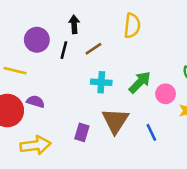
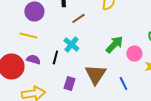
black line: (64, 50) -> (55, 57), moved
yellow line: (15, 71) -> (28, 35), moved
cyan cross: (101, 82) -> (71, 44), moved, turned 35

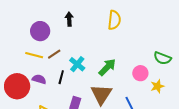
brown line: (78, 18) -> (54, 54), moved
green arrow: (114, 44) -> (107, 67), moved

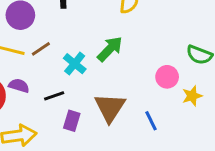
green arrow: (107, 67) -> (110, 49), moved
black line: (61, 77) -> (54, 96), moved, turned 56

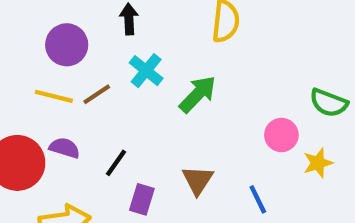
cyan cross: (75, 64) -> (146, 71), moved
black line: (54, 96) -> (116, 163), turned -36
brown triangle: (110, 108) -> (198, 180), size x0.7

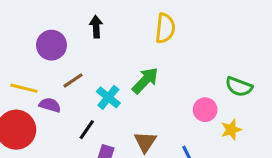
cyan cross: (146, 71) -> (108, 97), moved
yellow line: (54, 96) -> (24, 88), moved
purple semicircle: (65, 148) -> (50, 105), moved

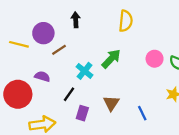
brown line: (73, 80) -> (59, 50), moved
yellow line: (24, 88) -> (19, 44), moved
pink circle: (205, 110) -> (155, 59), moved

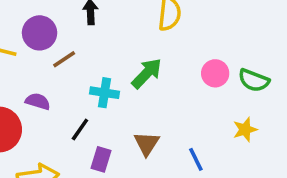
cyan cross: (85, 71) -> (105, 93), turned -30

